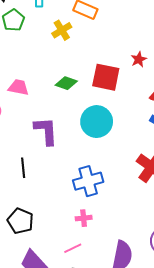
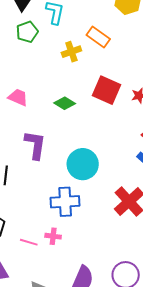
red square: (106, 77) -> (106, 90), moved
cyan circle: (97, 122) -> (83, 164), moved
pink line: (73, 248) -> (29, 242), moved, turned 30

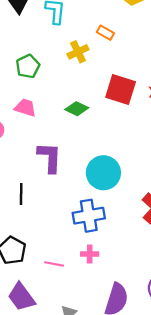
green pentagon: (27, 32) -> (28, 66), moved
orange rectangle: (98, 37) -> (105, 33), size x0.7
pink cross: (53, 236) -> (90, 254), moved

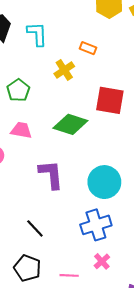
green diamond: (77, 109) -> (70, 124), size x1.5
black line: (21, 194) -> (35, 228), moved, turned -36
pink cross: (90, 254) -> (102, 261), turned -35

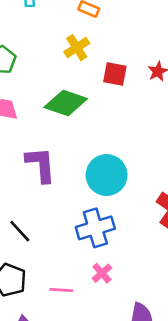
yellow cross: (64, 70) -> (77, 48), moved
red square: (110, 100) -> (115, 74), size x0.7

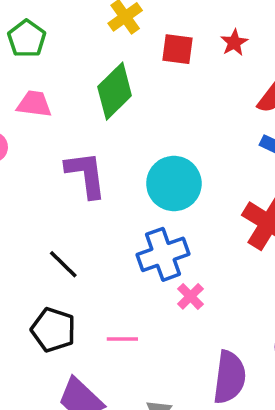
green diamond: (66, 103) -> (115, 91), turned -60
pink cross: (102, 273) -> (190, 296), moved

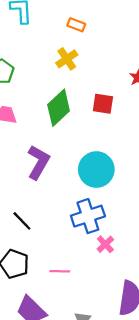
red square: (178, 49) -> (103, 104), moved
purple L-shape: (86, 175) -> (38, 162), turned 36

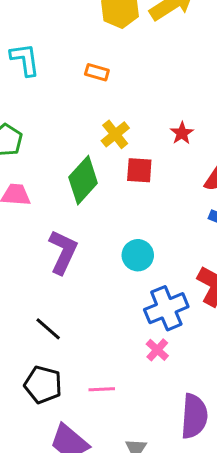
yellow cross: (67, 59) -> (115, 134), moved
cyan circle: (96, 170) -> (138, 255), size x0.7
blue cross: (88, 216) -> (166, 308), moved

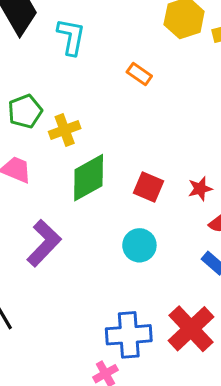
red star: (182, 133) -> (200, 189), moved
yellow cross: (115, 134) -> (65, 130), moved
cyan circle: (138, 255) -> (139, 245), moved

